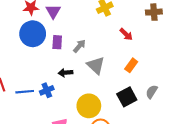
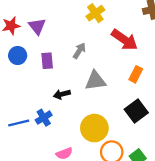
blue circle: (33, 34) -> (18, 55), size x0.6
red arrow: (126, 34) -> (125, 40), size x1.6
gray arrow: (79, 46) -> (79, 51), moved
gray triangle: (96, 65) -> (95, 81), turned -42

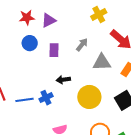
purple triangle: (37, 26) -> (49, 20), turned 35
gray triangle: (95, 81) -> (102, 62), moved
yellow circle: (94, 128) -> (89, 97), moved

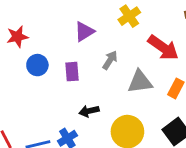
red star: (27, 18) -> (17, 37), moved
purple triangle: (49, 20) -> (84, 32), moved

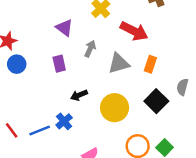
purple triangle: (84, 32) -> (64, 28), turned -42
blue circle: (37, 65) -> (17, 64), moved

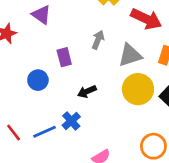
purple triangle: (64, 28) -> (41, 15), moved
blue circle: (17, 64) -> (38, 80), moved
yellow circle: (115, 108) -> (138, 89), moved

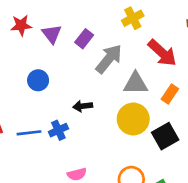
purple triangle: (41, 15) -> (52, 34), moved
gray arrow: (98, 40) -> (109, 59), size x1.6
purple rectangle: (64, 57) -> (84, 39), moved, turned 36

